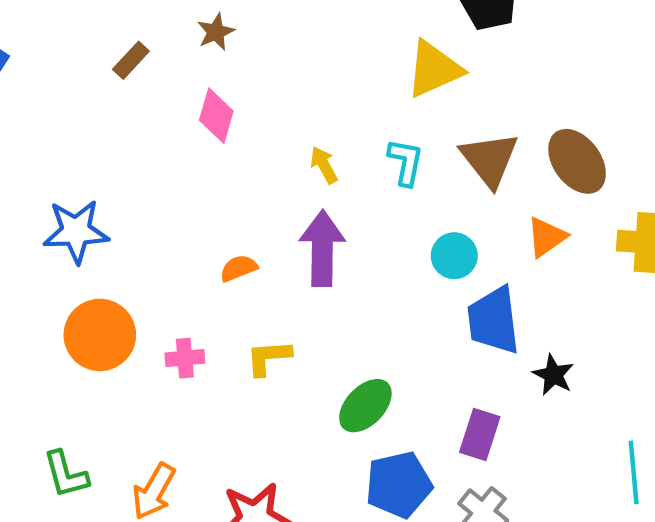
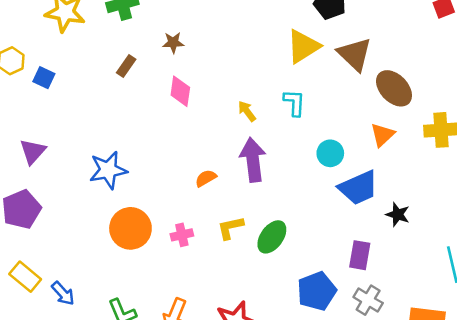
brown star: (216, 32) -> (173, 43), turned 30
brown triangle: (489, 159) -> (355, 54), moved
blue trapezoid: (494, 320) -> (358, 188), turned -99
green ellipse: (365, 406) -> (272, 237), moved

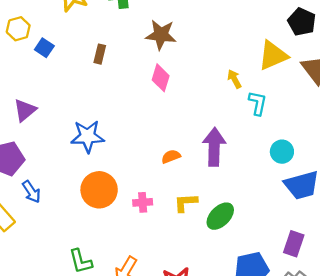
brown star: (173, 43) -> (161, 35), size x1.6
brown rectangle: (126, 66) -> (100, 54), moved, turned -30
yellow arrow: (247, 111) -> (234, 79), moved
blue arrow: (63, 293) -> (31, 192), moved

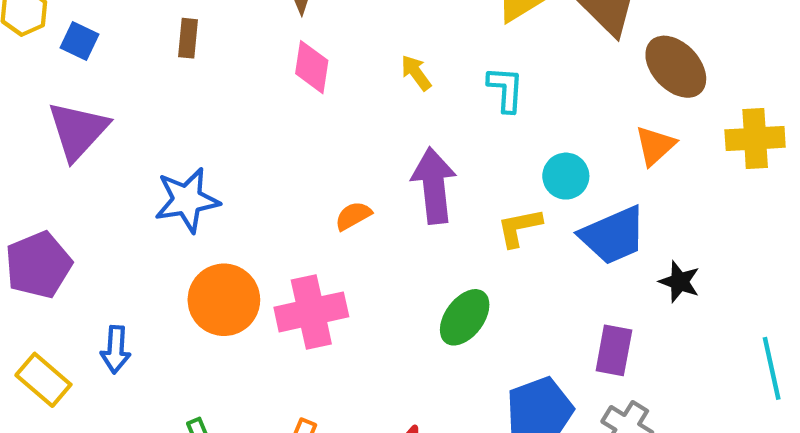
yellow arrow: (234, 79) -> (416, 73), moved
purple triangle: (25, 110) -> (78, 130), moved, size x1.4
blue arrow: (31, 192) -> (116, 350), moved, turned 45
pink cross: (143, 202) -> (311, 312), size x1.8
yellow L-shape: (186, 203) -> (519, 227), moved

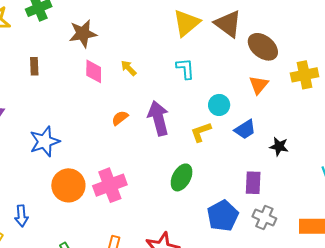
yellow arrow: (416, 73) -> (129, 68), moved
orange semicircle: (353, 216) -> (120, 118), moved
blue trapezoid: (613, 235) -> (245, 129), size x0.7

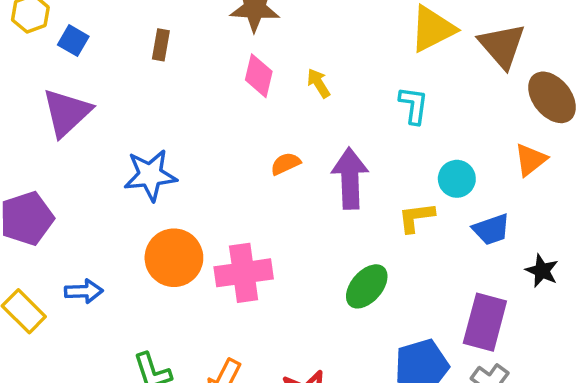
purple rectangle: (253, 183) -> (485, 322), size x1.4
blue arrow: (21, 216) -> (84, 291), turned -100

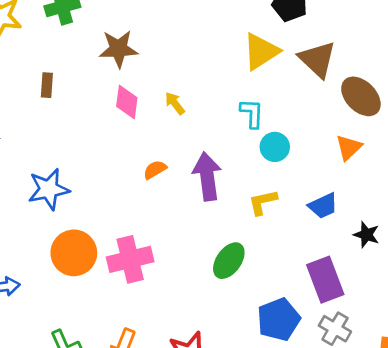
cyan circle: (457, 179) -> (275, 147), moved
purple rectangle: (485, 322) -> (325, 280), turned -30

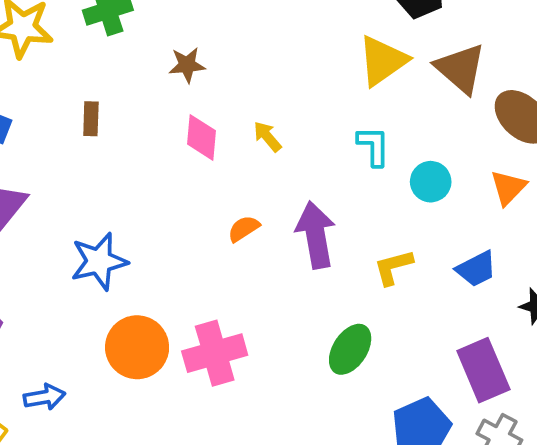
brown star: (118, 49) -> (187, 65), size x0.7
cyan circle: (275, 147) -> (431, 182), moved

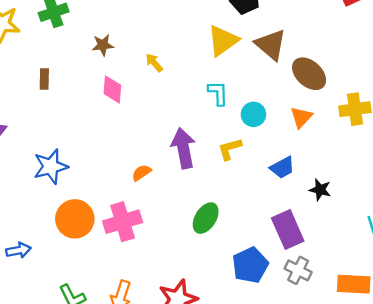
yellow arrow: (267, 137) -> (154, 63), moved
orange semicircle: (244, 229) -> (142, 173), moved
yellow L-shape: (393, 267) -> (230, 149), moved

